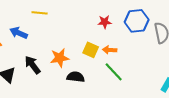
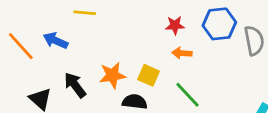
yellow square: (91, 50) -> (149, 75), moved
orange arrow: (110, 50) -> (182, 53), moved

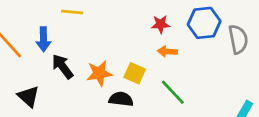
blue arrow: (56, 41) -> (43, 39), turned -115
black arrow: (75, 85) -> (63, 66), moved

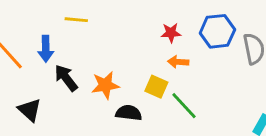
yellow square: (135, 73) -> (156, 87), moved

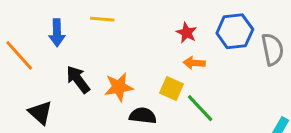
yellow line: (76, 20) -> (102, 19), moved
red star: (171, 33) -> (187, 33), turned 30
blue arrow: (46, 49) -> (57, 33), moved

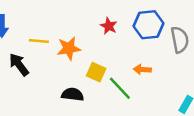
yellow line: (102, 19) -> (39, 41), moved
orange arrow: (194, 63) -> (142, 70), moved
orange star: (119, 87) -> (69, 48), moved

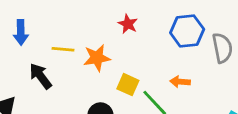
red star: (109, 26) -> (128, 24), moved

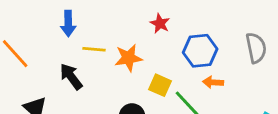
blue hexagon: (187, 31) -> (200, 51), moved
blue arrow: (21, 32) -> (68, 24), moved

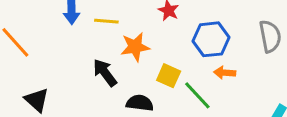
yellow line: (94, 49) -> (106, 21), moved
black arrow: (71, 77) -> (105, 73), moved

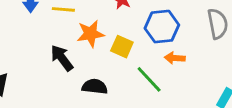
yellow square: (169, 76) -> (122, 47), moved

